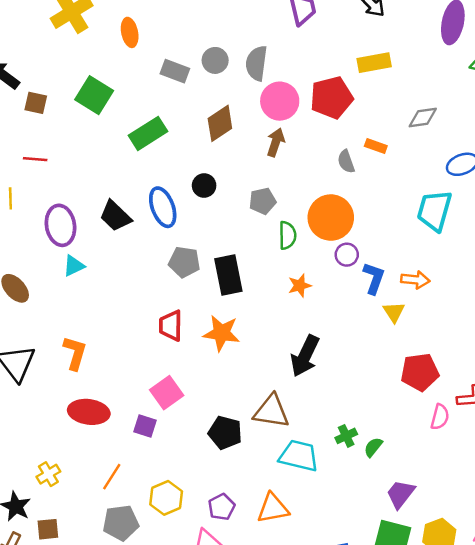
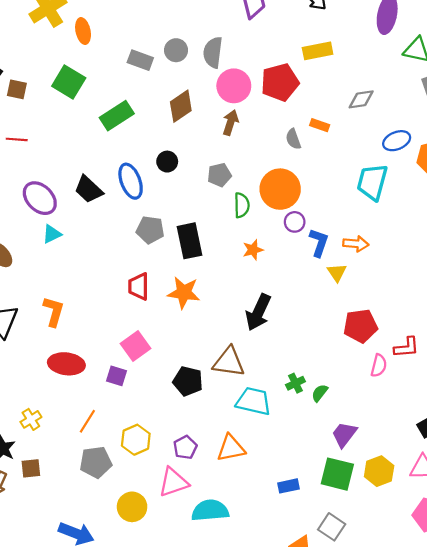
orange ellipse: (130, 32) -> (83, 31), moved
purple ellipse: (60, 225) -> (40, 198), turned -36

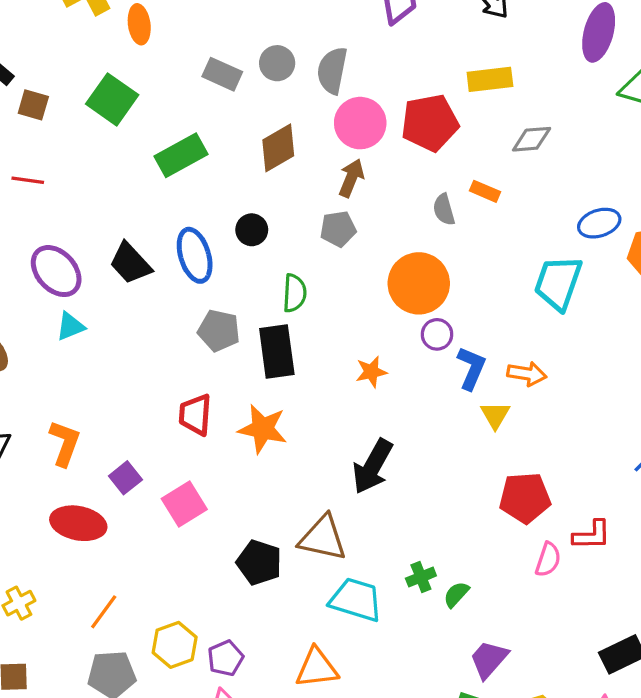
gray diamond: (361, 99) -> (532, 139), moved
gray pentagon: (219, 175) -> (338, 229), moved
green semicircle: (242, 205) -> (295, 293), moved
purple square: (116, 376) -> (125, 478), moved, turned 30
purple pentagon: (185, 447) -> (225, 658), moved

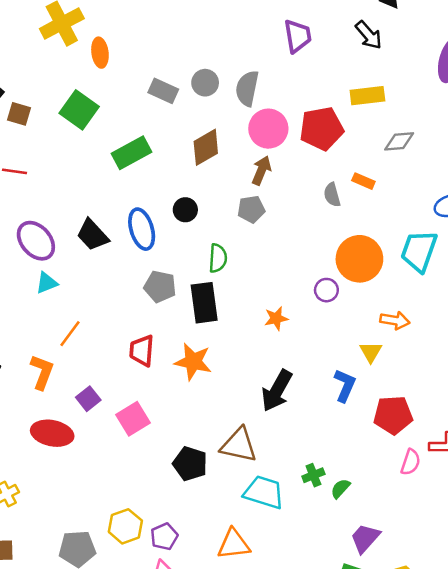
orange circle: (419, 283) -> (359, 259), moved
blue L-shape: (471, 368) -> (345, 385), moved
orange line: (104, 612) -> (70, 334), moved

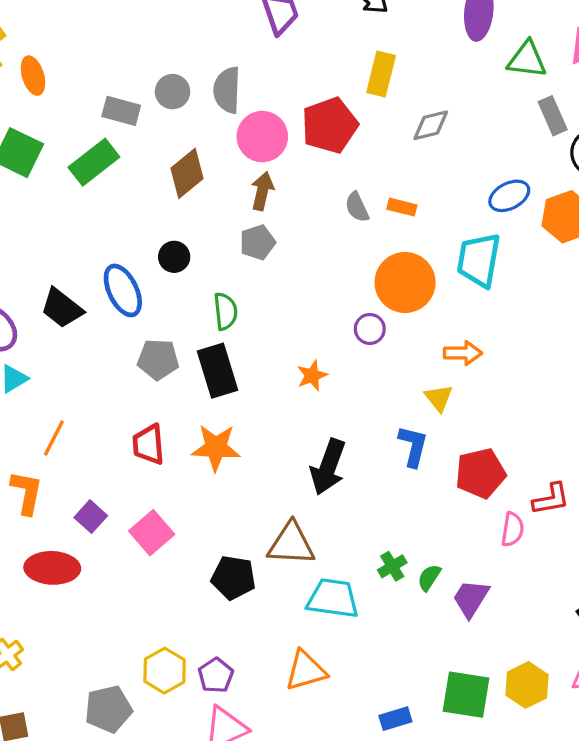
yellow rectangle: (367, 96) -> (381, 74), turned -60
green rectangle: (131, 153) -> (94, 162), moved
orange rectangle: (363, 181) -> (402, 207), moved
purple trapezoid: (365, 538) -> (471, 598), moved

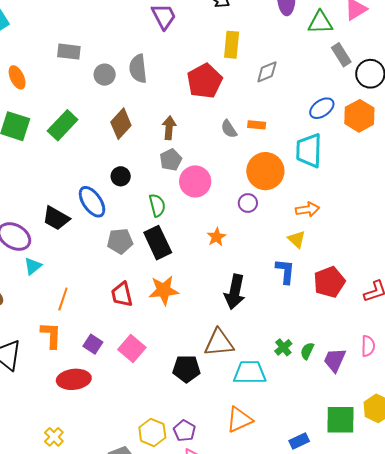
gray rectangle: (121, 111) -> (69, 52), moved
pink circle: (262, 137) -> (195, 181), moved
pink semicircle: (513, 529) -> (368, 346), moved

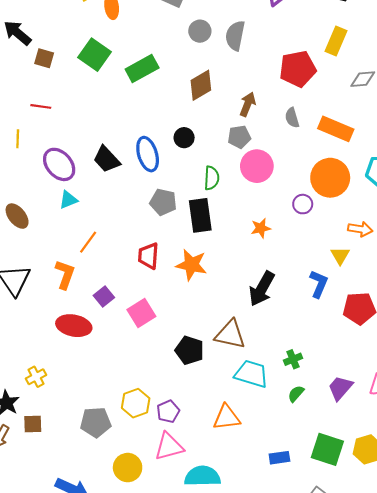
orange rectangle: (257, 125) -> (336, 129), size x1.8
gray semicircle: (229, 129) -> (292, 118), moved
green semicircle: (307, 351) -> (296, 394), moved

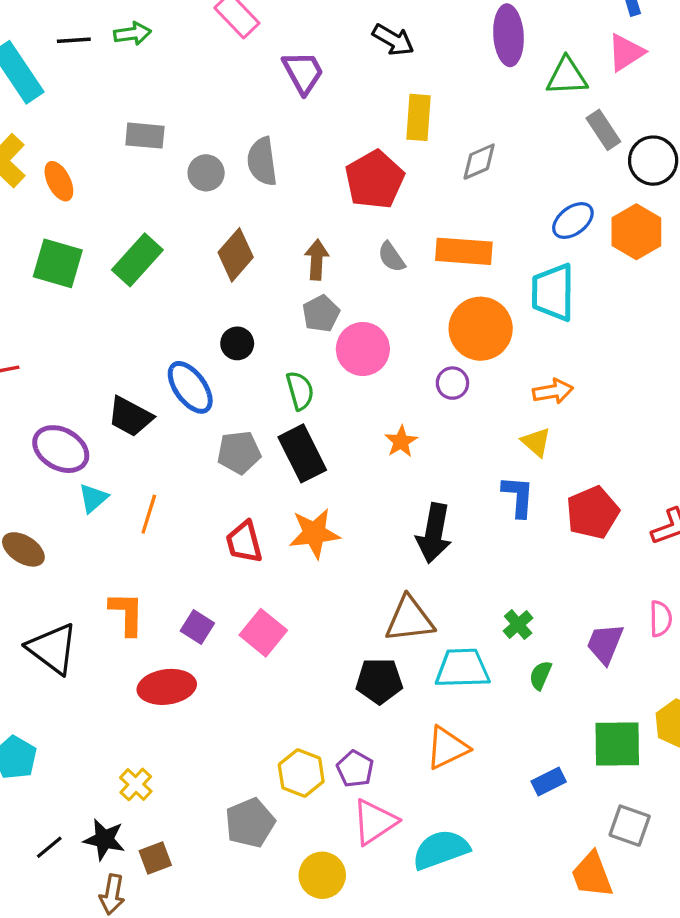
orange line: (88, 242) -> (149, 514), moved
black pentagon: (190, 350) -> (379, 681), moved

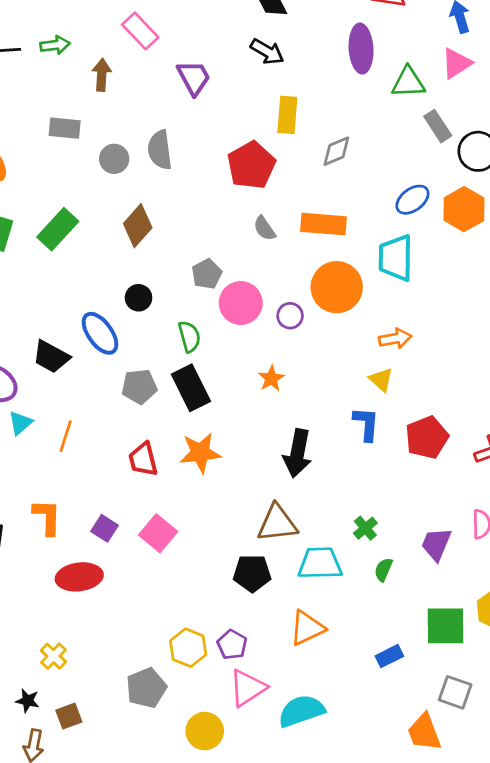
brown arrow: (317, 260) -> (102, 75), moved
purple circle: (452, 383) -> (290, 316), moved
black star: (104, 839) -> (28, 701), size x0.7

